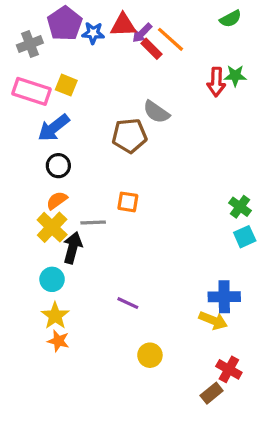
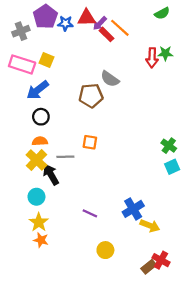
orange semicircle: (57, 200) -> (40, 141), turned 32
black arrow: (73, 248) -> (51, 175), turned -45
blue cross: (224, 297) -> (133, 209), moved, turned -30
brown rectangle: (212, 393) -> (149, 267), moved

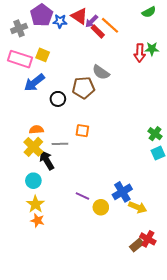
red triangle: (86, 18) -> (79, 16), turned 36
black circle: (41, 117) -> (58, 99), moved
yellow circle: (105, 250) -> (101, 207), moved

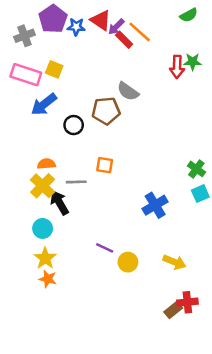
blue cross: (122, 192) -> (155, 205), moved
red cross: (148, 239) -> (187, 302), turned -35

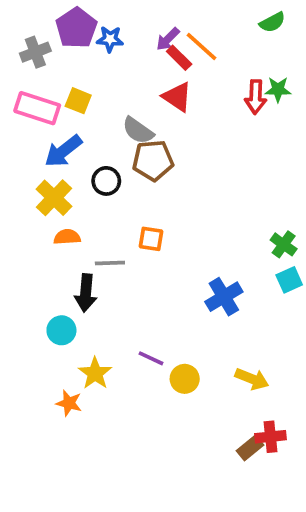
red triangle: (101, 20) -> (177, 97), moved
gray semicircle: (128, 91) -> (138, 131), moved
yellow cross: (43, 186) -> (54, 198), moved
black arrow: (59, 203) -> (86, 293), turned -145
yellow star: (45, 258) -> (95, 373), moved

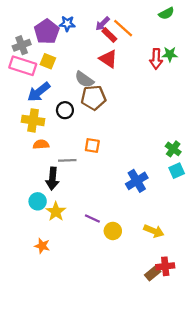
purple pentagon: (76, 28) -> (47, 32), moved
gray cross: (35, 52) -> (22, 45), moved
yellow cross: (54, 198) -> (33, 120), turned -35
yellow star: (95, 373) -> (56, 212), moved

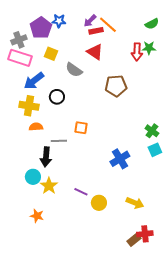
green semicircle: (166, 13) -> (152, 24), moved
red rectangle: (109, 35) -> (96, 31), turned -56
yellow square: (48, 61) -> (51, 54), moved
brown pentagon: (93, 98) -> (116, 86), moved

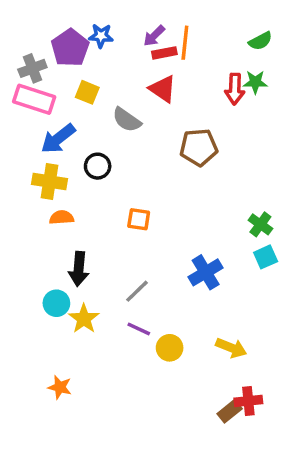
orange line: (108, 25) -> (185, 43), turned 54
gray line: (59, 141) -> (137, 291), moved, turned -42
orange star: (37, 216) -> (60, 387), moved

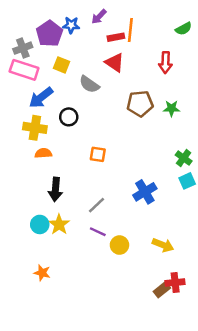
purple arrow: (154, 36) -> (99, 17), moved
green star: (255, 82) -> (171, 108), moved
cyan circle: (56, 303) -> (40, 224), moved

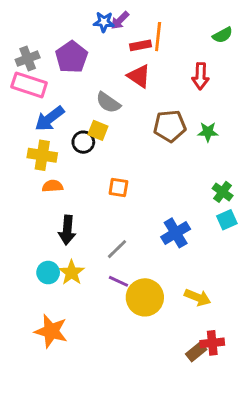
blue star: (71, 25) -> (104, 22), moved
purple pentagon: (49, 34) -> (72, 57), moved
yellow square: (61, 65) -> (98, 130), moved
yellow circle: (119, 245) -> (145, 297), size x1.6
orange star: (42, 273) -> (51, 331), size x1.6

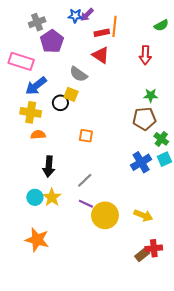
gray cross: (28, 59) -> (37, 22), moved
brown pentagon: (170, 126) -> (144, 119), moved
blue cross: (176, 233) -> (141, 162), moved

